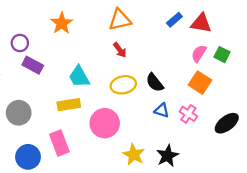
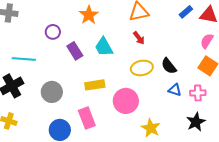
purple rectangle: (33, 65) -> (75, 51), moved, turned 30
cyan trapezoid: (79, 77) -> (104, 47), moved
pink cross: (188, 114) -> (198, 93), turned -35
black star: (167, 156) -> (196, 122), moved

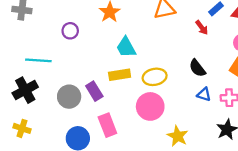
red arrow: (139, 38) -> (202, 28), moved
purple rectangle: (75, 51) -> (94, 91), moved
yellow ellipse: (142, 68) -> (155, 77), moved
yellow rectangle: (95, 85) -> (120, 75), moved

